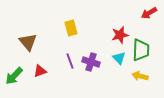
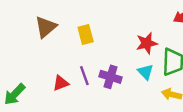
brown triangle: (28, 42) -> (46, 27), moved, turned 30
red triangle: (40, 71) -> (61, 83), moved

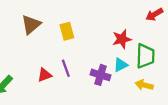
cyan triangle: (145, 72) -> (121, 65), turned 48
purple cross: (111, 77) -> (101, 75), moved

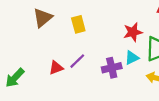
purple line: (66, 68) -> (77, 61), turned 66
purple cross: (101, 75) -> (112, 68), turned -30

